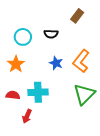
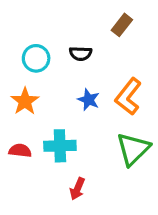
red arrow: (27, 116) -> (77, 189), moved

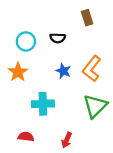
brown rectangle: (122, 25) -> (87, 18), turned -56
red semicircle: (20, 151) -> (26, 137), moved
red arrow: (77, 189) -> (67, 140), moved

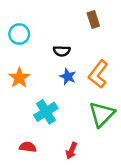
black semicircle: (58, 38) -> (62, 51), moved
cyan circle: (26, 41) -> (19, 34), moved
cyan cross: (43, 104) -> (46, 112), turned -30

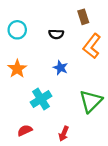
black semicircle: (62, 51) -> (56, 34), moved
orange L-shape: (98, 74) -> (92, 46), moved
red semicircle: (28, 147) -> (25, 130), turned -32

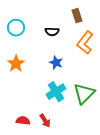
cyan cross: (41, 99) -> (56, 92), moved
red semicircle: (25, 130) -> (23, 121), turned 32
red arrow: (64, 134) -> (45, 121), moved, turned -56

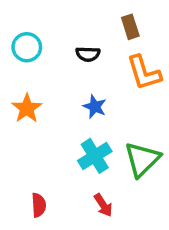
orange L-shape: (85, 43) -> (144, 73), turned -55
red semicircle: (23, 121) -> (39, 205), turned 80
red arrow: (45, 121) -> (103, 205), moved

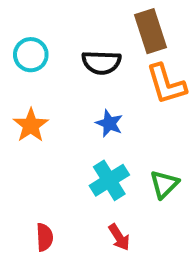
brown rectangle: (130, 27) -> (150, 31), size x1.5
black semicircle: (88, 54) -> (101, 63), size x1.4
green triangle: (142, 159) -> (164, 184), size x0.7

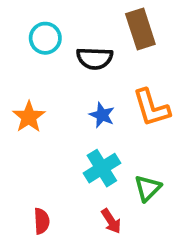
cyan circle: (31, 55) -> (45, 38), moved
orange L-shape: (166, 84) -> (151, 108), moved
green triangle: (164, 184) -> (148, 188), moved

